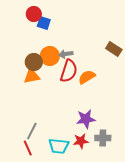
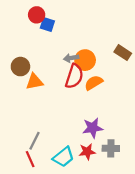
orange circle: (50, 56) -> (85, 60), moved
brown circle: (34, 62) -> (20, 67), moved
cyan trapezoid: (59, 146) -> (64, 157), turned -45

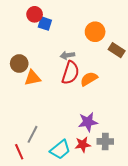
orange circle: (85, 60) -> (95, 32), moved
red line: (30, 159) -> (19, 152), moved

